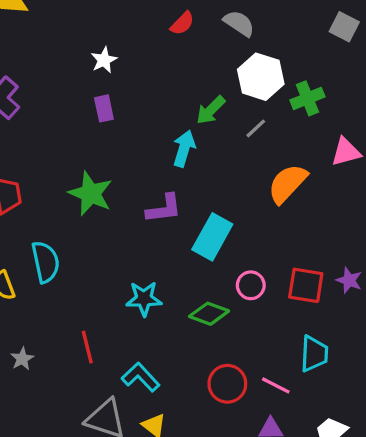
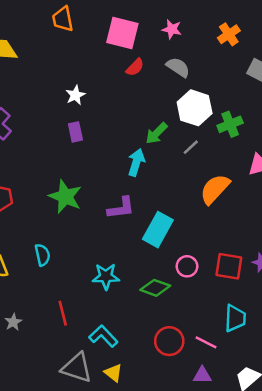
cyan semicircle: (45, 262) -> (42, 255), moved, size x0.7

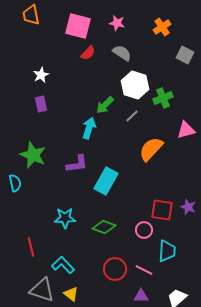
cyan semicircle: (42, 255) -> (15, 183), moved
pink circle: (187, 266) -> (144, 230), moved

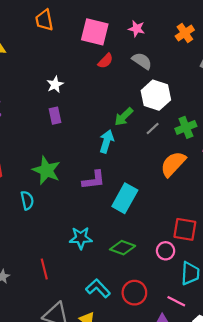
green cross: (163, 98) -> (186, 127), moved
cyan L-shape: (63, 265) -> (98, 288), moved
pink line: (144, 270) -> (176, 301), moved

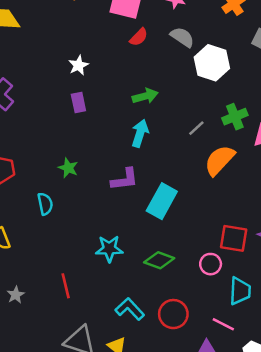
white hexagon: (156, 95) -> (212, 63), moved
green arrow: (124, 117) -> (145, 96), moved, turned -150
gray line: (153, 128) -> (196, 128), moved
green star: (46, 170) -> (68, 168), size x0.6

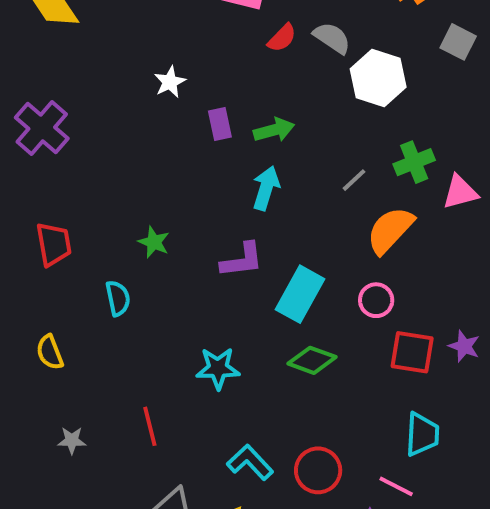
red semicircle: (139, 37) -> (282, 38), moved
purple rectangle: (78, 102) -> (220, 124), moved
green diamond: (159, 260) -> (312, 360), moved
pink circle: (211, 264) -> (376, 300), moved
gray star: (16, 295) -> (72, 440), turned 30

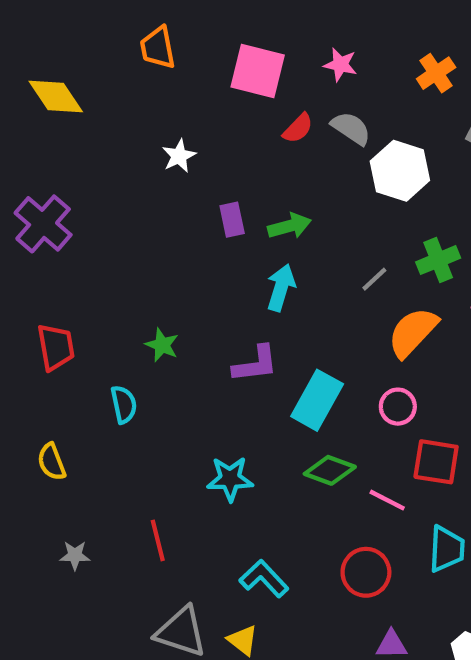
white star: (170, 82) -> (179, 156), moved
red circle: (318, 470) -> (366, 572), moved
pink line: (396, 486) -> (387, 500), moved

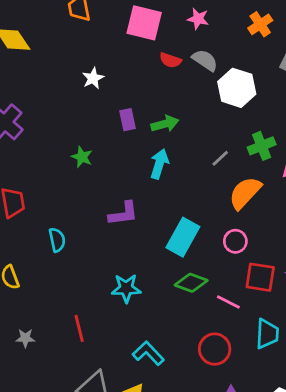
red semicircle: (298, 128) -> (170, 60), turned 65
green star: (162, 345) -> (82, 157), moved
purple L-shape: (255, 364) -> (123, 214), moved

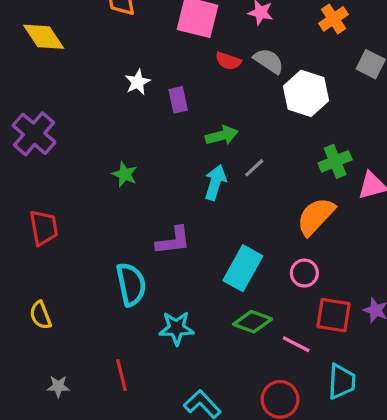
purple rectangle: (128, 120) -> (178, 100), moved
gray line: (220, 158) -> (254, 168), moved
cyan semicircle: (57, 240) -> (131, 284), moved, size x1.5

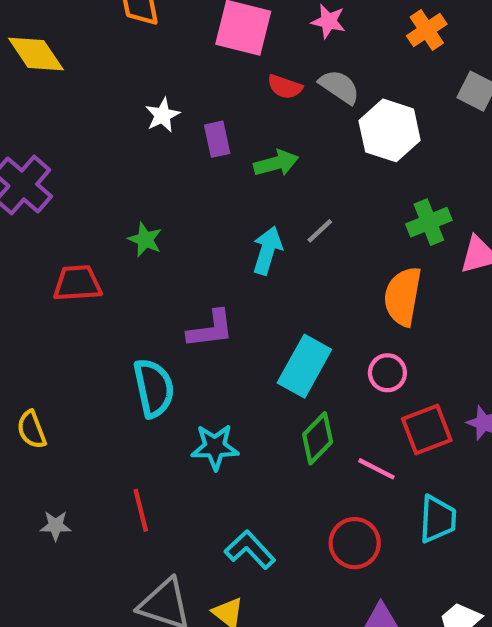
green arrow: (222, 135) -> (276, 163), moved
orange semicircle: (316, 216) -> (403, 296), turned -33
red trapezoid: (44, 228) -> (77, 283), moved, turned -84
red square: (333, 315) -> (427, 430), turned -30
green diamond: (253, 322) -> (318, 438), turned -66

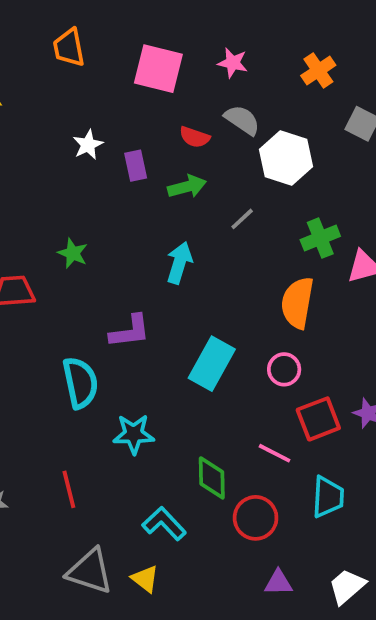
red semicircle: (285, 87) -> (195, 137), moved
gray line: (320, 231) -> (242, 219), moved
green diamond: (318, 438) -> (212, 478), moved, turned -45

